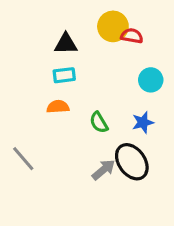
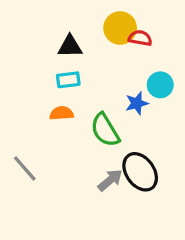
green semicircle: (99, 122) -> (105, 130), size x1.5
blue star: (143, 122) -> (137, 103), moved

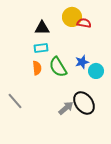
cyan circle: (160, 85) -> (96, 71), moved
orange semicircle: (62, 113) -> (37, 68), turned 88
green semicircle: (105, 130) -> (58, 67), moved

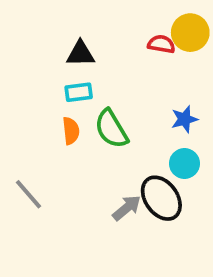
yellow circle: (72, 17) -> (190, 33), moved
blue star: (82, 62) -> (184, 119), moved
cyan circle: (96, 71) -> (184, 163), moved

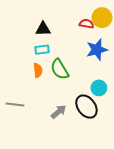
blue star: (184, 119) -> (97, 50), moved, size x1.5
gray line: (29, 194) -> (15, 104), turned -42
gray arrow: (127, 208) -> (59, 112), moved

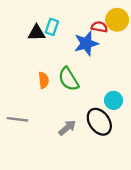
black triangle: (43, 29) -> (36, 33), moved
cyan rectangle: (42, 50) -> (52, 27), moved, turned -64
blue star: (97, 50) -> (86, 43), moved

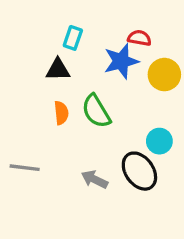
yellow circle: (117, 20) -> (164, 75), moved
black triangle: (36, 33) -> (58, 70), moved
gray arrow: (67, 128) -> (94, 179), turned -114

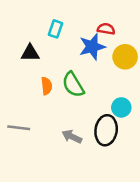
black triangle: (58, 70) -> (30, 53), moved
black ellipse: (139, 171) -> (106, 130), turned 44

